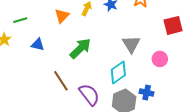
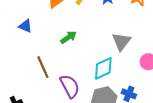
green arrow: (80, 48) -> (68, 37), size x0.7

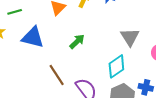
blue triangle: (25, 26) -> (33, 37), size x1.6

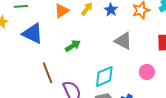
gray triangle: (130, 37) -> (123, 41), moved, turned -42

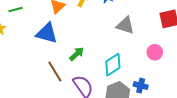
blue triangle: (33, 33) -> (47, 33), moved
green arrow: (73, 46) -> (77, 54), moved

